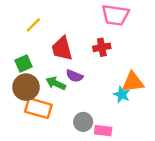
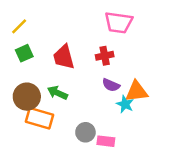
yellow line: (33, 25) -> (19, 26), moved
green square: (23, 63) -> (24, 53), moved
purple semicircle: (74, 76) -> (111, 85), moved

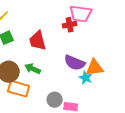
red cross: (105, 56) -> (70, 25), moved
purple semicircle: (111, 85) -> (75, 63), size x1.5

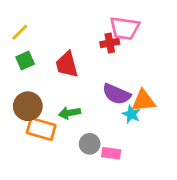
green arrow: (33, 69) -> (69, 113), moved, turned -35

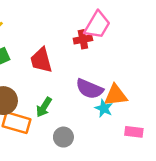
pink trapezoid: (125, 28) -> (97, 25), turned -68
green arrow: (69, 113) -> (44, 107), turned -48
pink rectangle: (111, 153) -> (134, 132), moved

